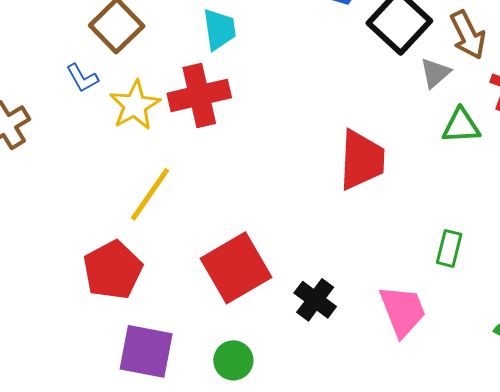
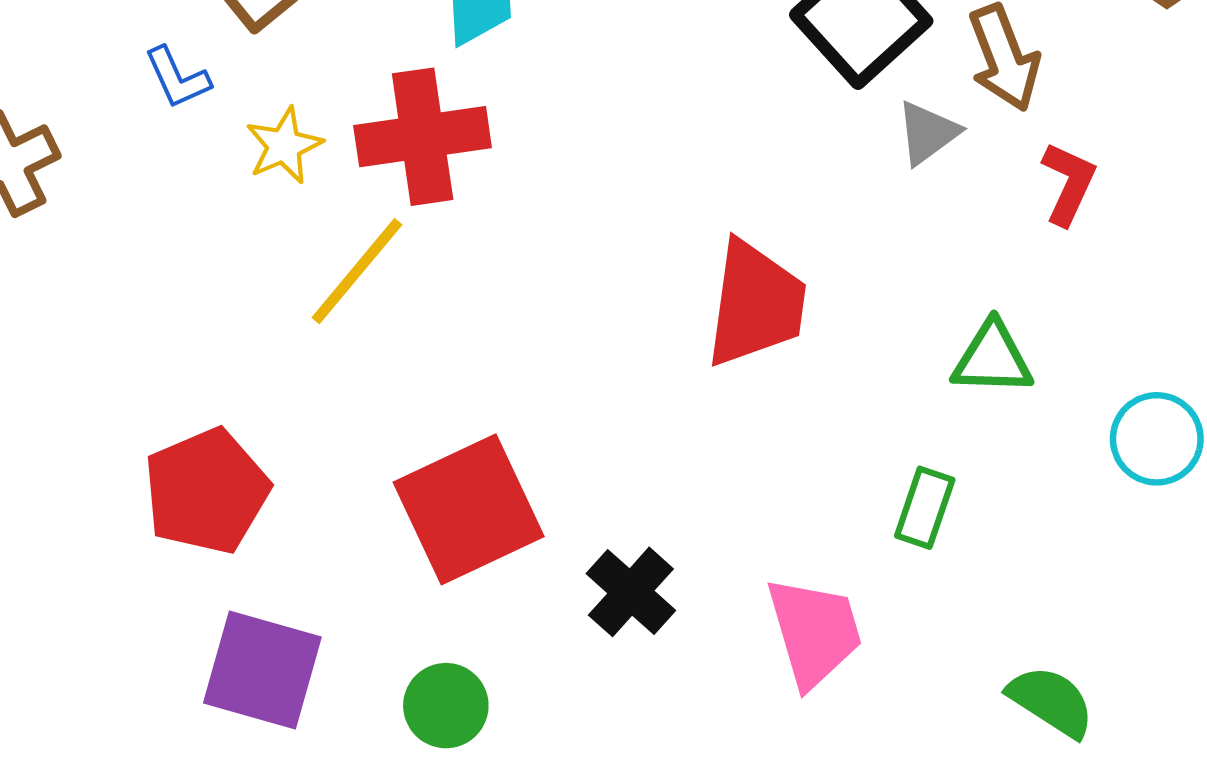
yellow star: (135, 105) -> (284, 146), size x0.7
green triangle: (461, 126) -> (992, 358), moved
yellow line: (150, 194) -> (357, 271), moved

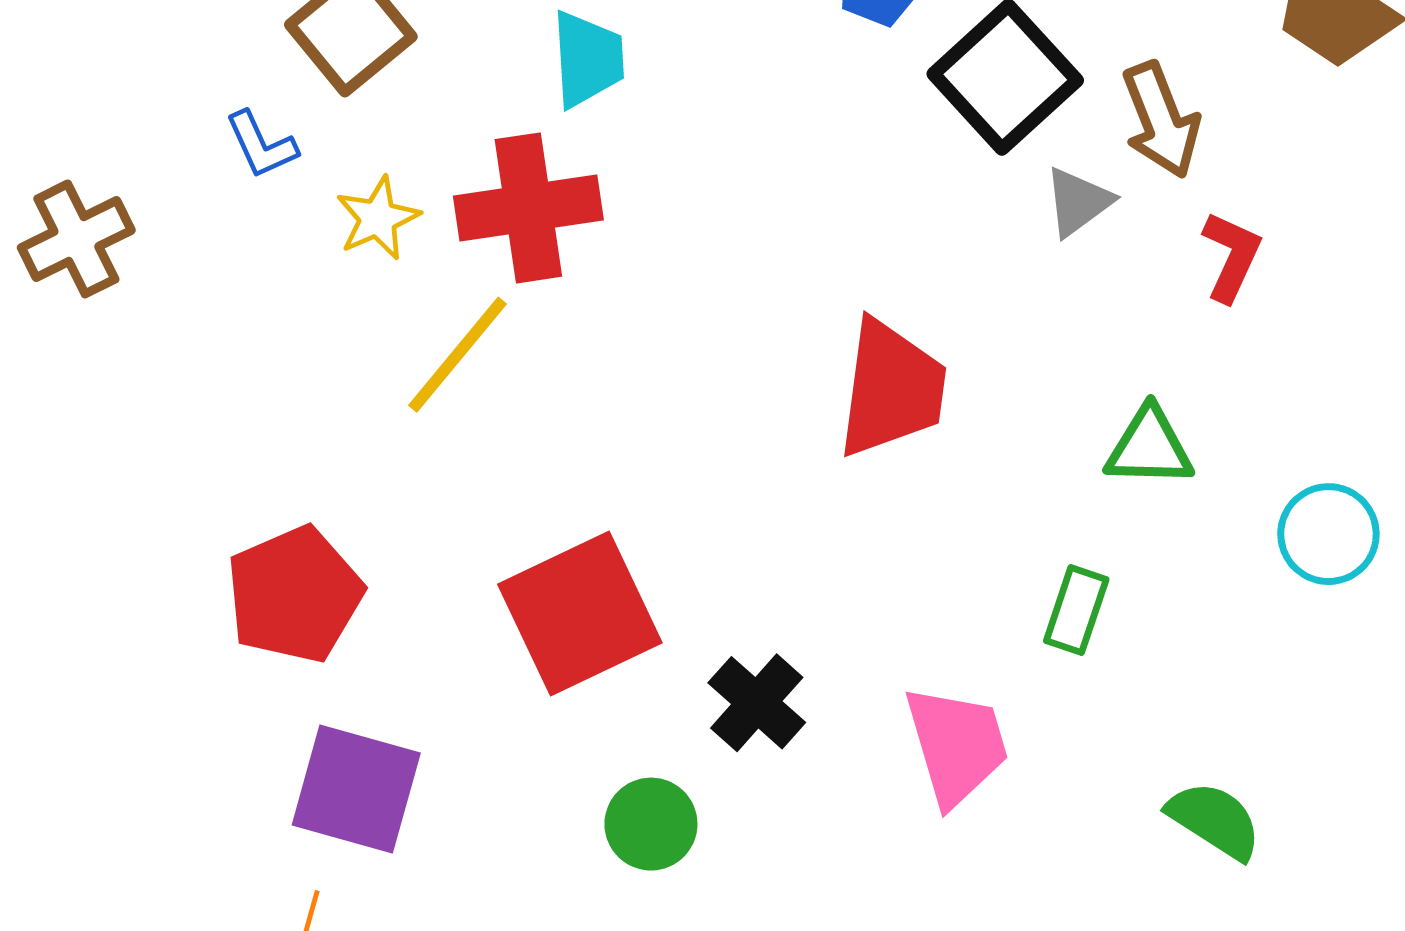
green circle: (446, 706) -> (651, 824), moved

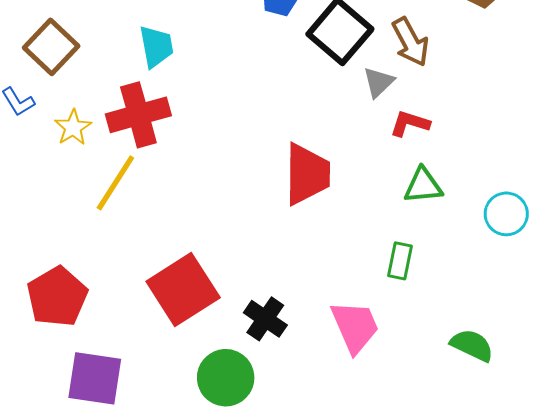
red L-shape: (1231, 256) -> (410, 123), moved, turned -90
green circle: (651, 824) -> (226, 378), size x1.4

